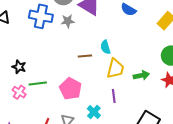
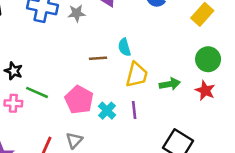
green line: (38, 83) -> (37, 92), turned 30
pink cross: (19, 92) -> (13, 103), turned -32
cyan cross: (94, 112) -> (107, 111), moved

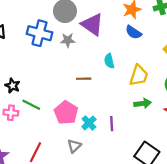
cyan semicircle: (124, 47) -> (109, 61), moved
yellow trapezoid: (137, 75) -> (139, 75), moved
gray triangle: (74, 140) -> (74, 146), moved

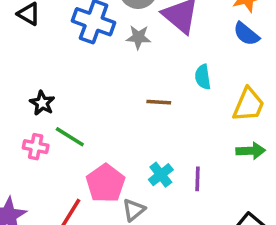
pink pentagon: (66, 113) -> (106, 183), moved

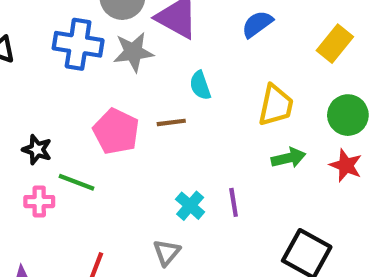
blue semicircle: (246, 34) -> (257, 24), turned 116
gray star: (138, 37) -> (133, 52), size x1.4
cyan semicircle: (203, 77) -> (200, 85), moved
pink pentagon: (106, 183) -> (116, 131), moved

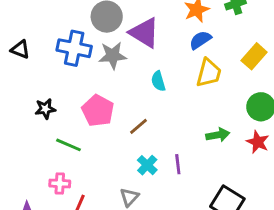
yellow trapezoid: (276, 105) -> (209, 73), moved
brown line: (171, 122) -> (138, 126), moved, turned -36
black star: (37, 150) -> (45, 109), moved, turned -30
pink cross: (39, 202) -> (60, 183), moved

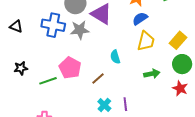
yellow rectangle: (254, 56) -> (178, 40), moved
cyan semicircle: (158, 81) -> (115, 57), moved
black star: (45, 109) -> (21, 68), moved
green arrow: (218, 135) -> (152, 74), moved
green line: (68, 145) -> (48, 81), moved, turned -42

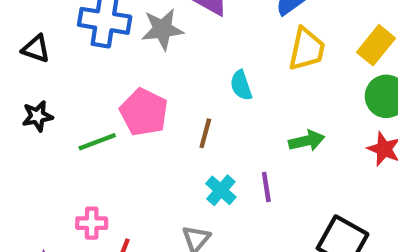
black triangle: (16, 26) -> (36, 49), moved
green arrow: (152, 74) -> (307, 141), moved
brown line: (98, 78) -> (205, 133), turned -32

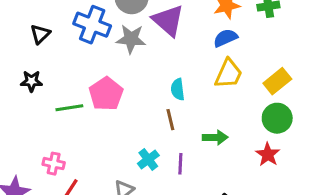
black triangle: (36, 49) -> (40, 34), turned 45
brown line: (205, 133) -> (170, 120), moved, turned -40

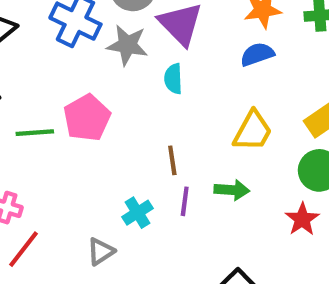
yellow trapezoid: (228, 74) -> (253, 131), moved
cyan semicircle: (178, 89) -> (173, 79), moved
purple line: (180, 164) -> (185, 201), moved

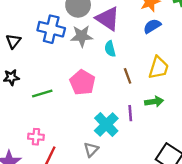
pink pentagon: (87, 118) -> (82, 82), moved
brown line: (172, 160) -> (128, 76), moved
cyan cross: (137, 213) -> (106, 124), size x1.5

